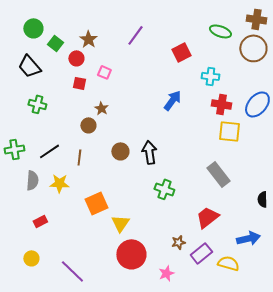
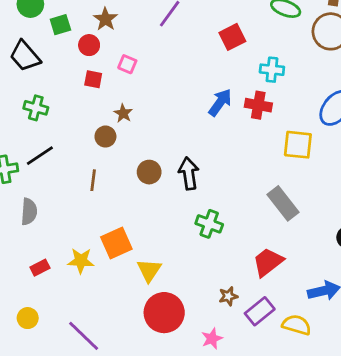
green square: (55, 43) -> (60, 25), turned 35
red cross: (221, 104) -> (258, 105), moved
black line: (49, 151) -> (40, 156), moved
yellow star: (59, 183) -> (81, 261), moved

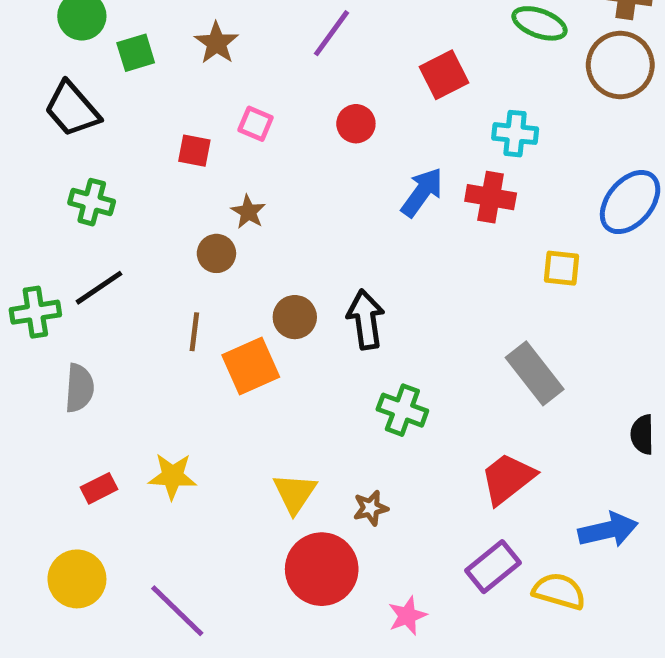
red circle: (89, 45) -> (356, 124), moved
yellow square: (298, 145) -> (562, 268), size x0.7
orange square: (116, 243) -> (251, 366), moved
brown star: (228, 296) -> (371, 508), moved
yellow circle: (28, 318) -> (77, 579), size x1.5

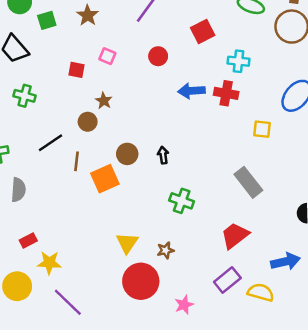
blue arrow: (422, 192) -> (191, 91), turned -130
black line: (99, 288) -> (51, 143), moved
black arrow: (366, 320) -> (163, 155), size x0.6
yellow star: (172, 476) -> (49, 263), moved

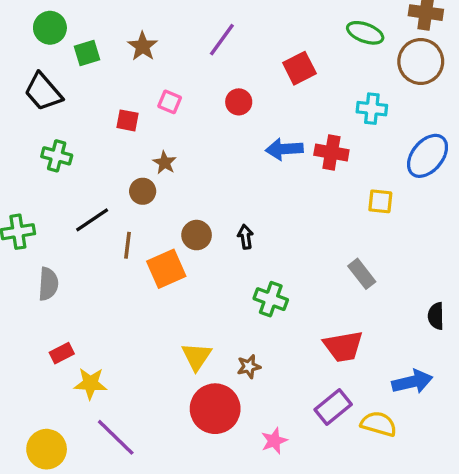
cyan cross: (238, 61) -> (372, 109), moved
gray rectangle: (248, 182) -> (362, 274), size x0.7
red trapezoid: (235, 236) -> (343, 346), turned -152
yellow circle: (17, 286) -> (47, 449), moved

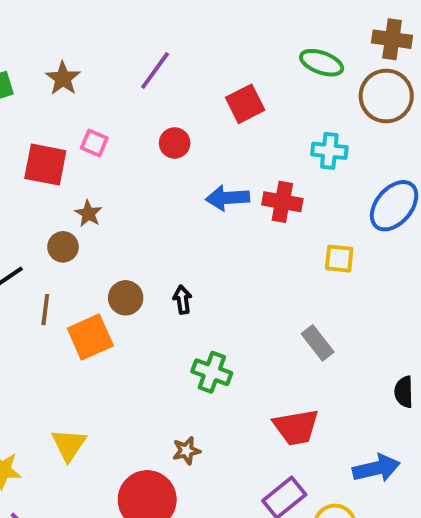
red square: (127, 120) -> (45, 165), size x1.6
yellow triangle: (197, 356) -> (69, 445), moved

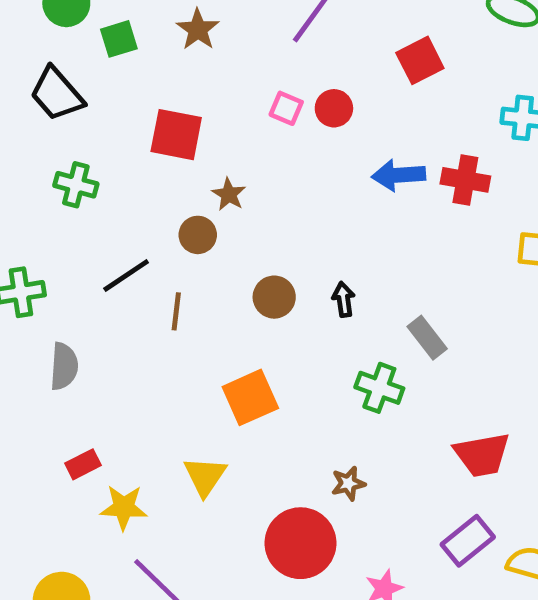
pink square: (94, 143) -> (286, 108), moved
orange square: (90, 337) -> (250, 397), moved
gray rectangle: (318, 343) -> (427, 338), moved

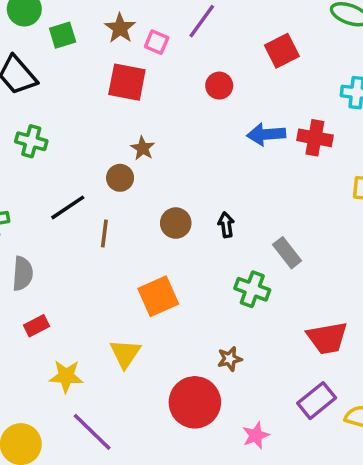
pink square: (286, 108) -> (157, 42), moved
red square: (176, 135) -> (127, 82), moved
red rectangle: (83, 464) -> (36, 326), moved

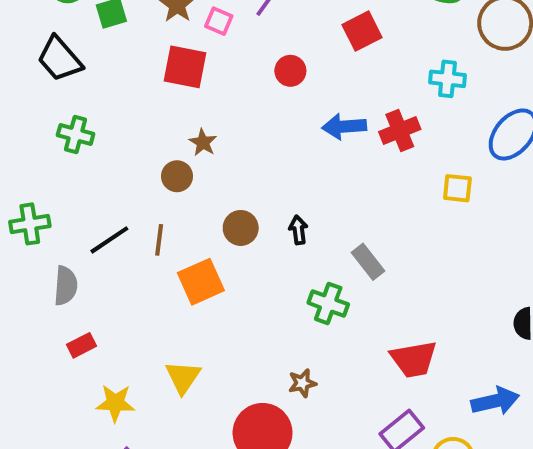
red cross: (315, 138) -> (400, 130), turned -32
black line: (68, 207) -> (109, 240), moved
orange square: (158, 296) -> (201, 282), moved

